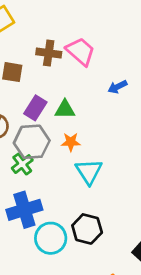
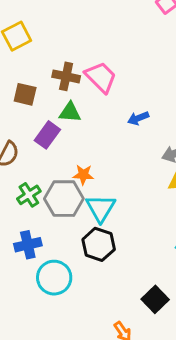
green triangle: (65, 109) -> (70, 112), moved
gray hexagon: (32, 142) -> (64, 199), moved
blue cross: (24, 210) -> (28, 245), size x0.7
black hexagon: (87, 229) -> (99, 244), moved

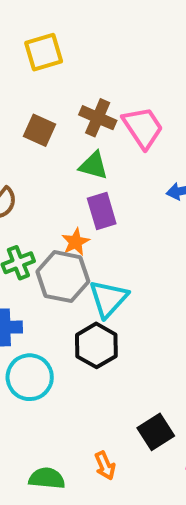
purple rectangle: (47, 135) -> (102, 211), moved, turned -64
orange star: (83, 175) -> (75, 242), moved, turned 30

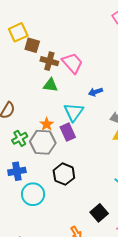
brown square: (40, 130) -> (32, 45), moved
purple rectangle: (102, 211) -> (68, 132), moved
cyan triangle: (108, 299) -> (74, 112), moved

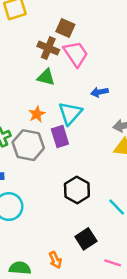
brown square: (32, 45) -> (65, 28), moved
orange star: (47, 124) -> (37, 114), moved
black hexagon: (64, 174) -> (77, 190), moved

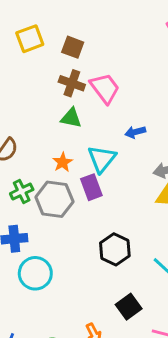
brown square: (65, 28) -> (73, 47), moved

